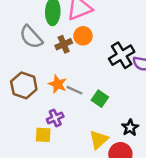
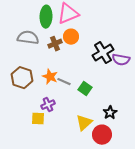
gray semicircle: (31, 37) -> (28, 38), turned 140

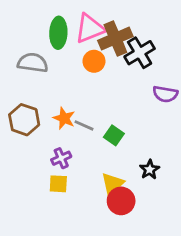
brown cross: (55, 44) -> (115, 38), moved, size x1.6
black cross: (103, 53) -> (140, 53), moved
yellow square: (38, 119) -> (58, 184), moved
red circle: (102, 135) -> (121, 201), moved

